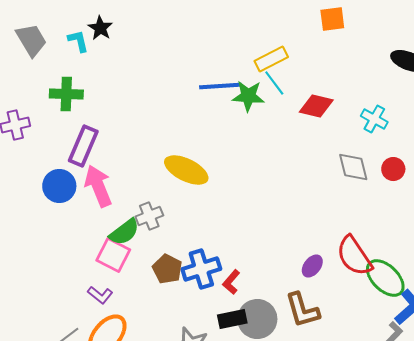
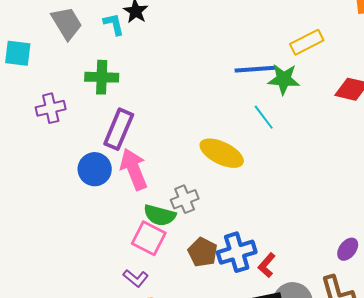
cyan line: (274, 83) -> (264, 117), moved
green semicircle: (124, 232) -> (160, 215), turned 52

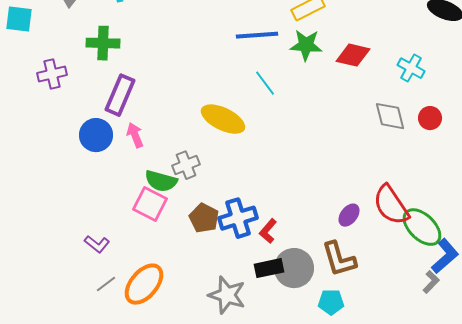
green star: (284, 79) -> (306, 45), moved
pink arrow: (134, 169) -> (135, 135), size x0.6
purple L-shape: (136, 278) -> (97, 244), moved

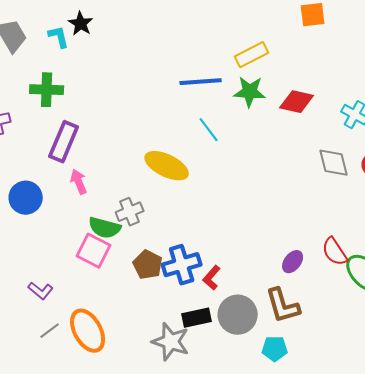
blue circle: (96, 135) -> (26, 198), moved
red semicircle: (391, 205) -> (335, 252), size x0.7
black rectangle: (269, 268) -> (197, 318), moved
orange ellipse: (144, 284) -> (88, 331), turned -69

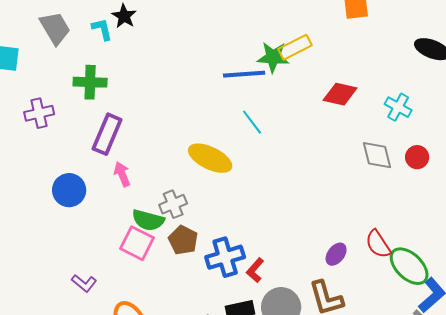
green star: (250, 92) -> (273, 57), moved
brown pentagon: (148, 265) -> (183, 240), moved

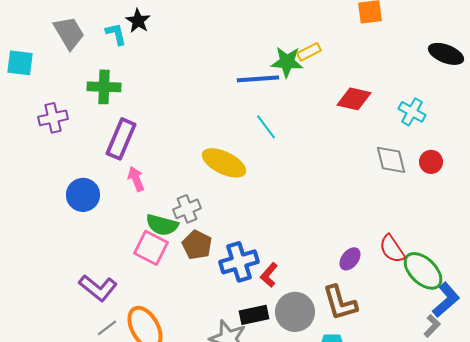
yellow rectangle: (295, 47) -> (309, 52), size x0.7
purple L-shape: (84, 283) -> (98, 288), size x1.5

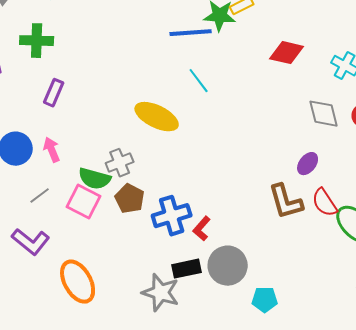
purple rectangle: (121, 139) -> (54, 93), size x0.7
pink arrow: (136, 179) -> (52, 150), moved
purple ellipse: (350, 259) -> (308, 164), moved
brown L-shape: (340, 303) -> (286, 202), moved
gray line: (107, 328) -> (40, 196), moved

